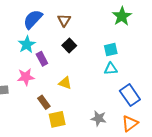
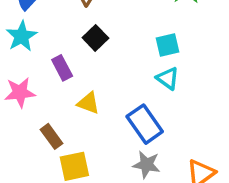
purple rectangle: (42, 59) -> (62, 68), moved
cyan triangle: (111, 69) -> (168, 78), turned 40
blue rectangle: (130, 95) -> (145, 124), moved

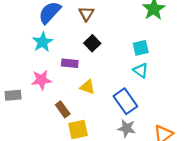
purple rectangle: (62, 68) -> (70, 63), turned -56

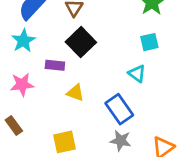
black square: (92, 43) -> (81, 42), size x1.5
cyan square: (141, 48) -> (149, 42), moved
brown rectangle: (63, 109) -> (14, 126), moved

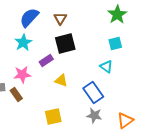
black square: (81, 42) -> (65, 44), turned 30
purple rectangle: (55, 65) -> (46, 60), turned -40
brown rectangle: (14, 126) -> (16, 94), moved

